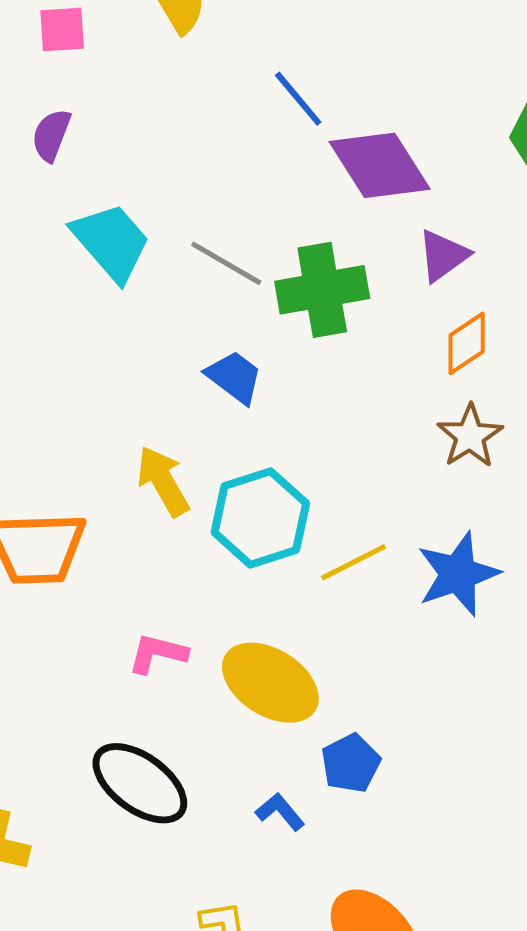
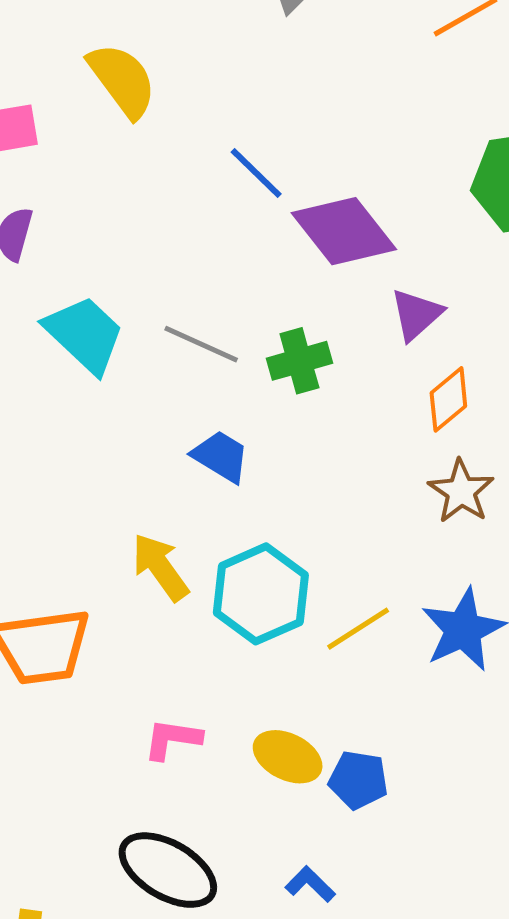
green cross: (322, 290) -> (299, 361), size x0.7
yellow ellipse: (270, 683) -> (288, 757), size x0.7
blue pentagon: (351, 763) -> (358, 780), moved, turned -30

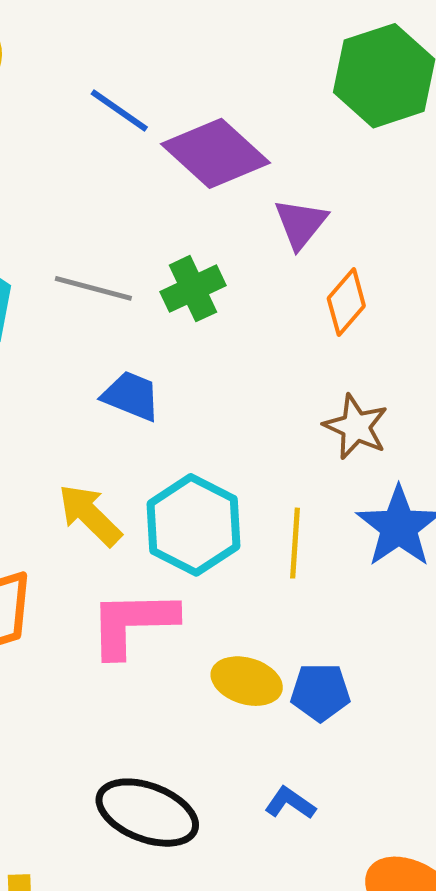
brown star: (461, 491) -> (356, 427), moved
yellow line: (358, 629) -> (295, 543), turned -44
pink L-shape: (172, 739) -> (133, 623), moved, size x1.6

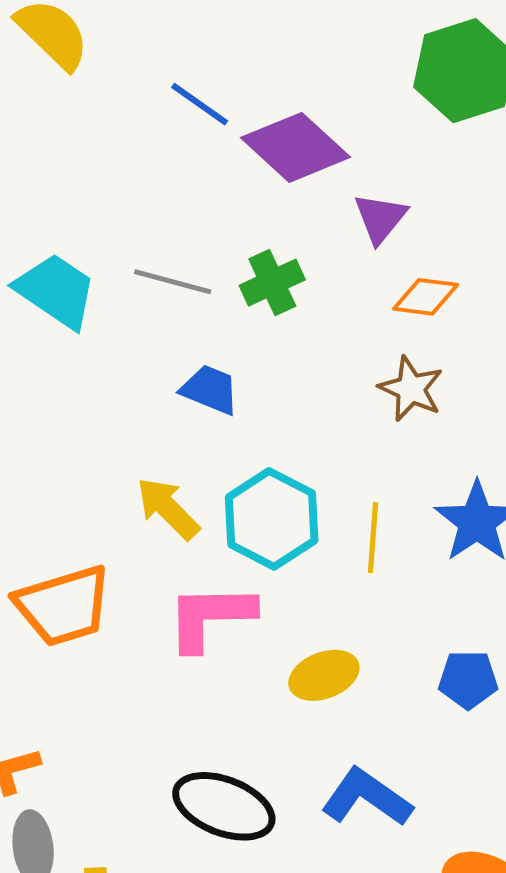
orange diamond: (346, 302) -> (426, 297), turned 56
brown star: (356, 427) -> (411, 389), moved
yellow ellipse: (247, 681) -> (324, 675), turned -38
blue pentagon: (320, 692) -> (468, 680), moved
blue L-shape: (290, 803) -> (367, 798), size x1.8

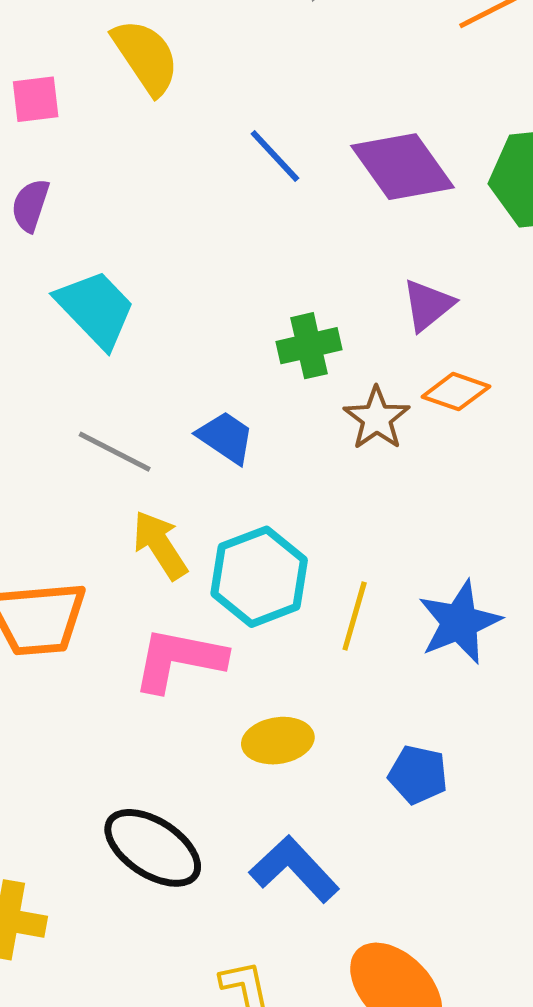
purple diamond: (296, 147) -> (403, 167), moved
gray line: (173, 282) -> (115, 452), moved
brown star: (411, 389) -> (377, 418), moved

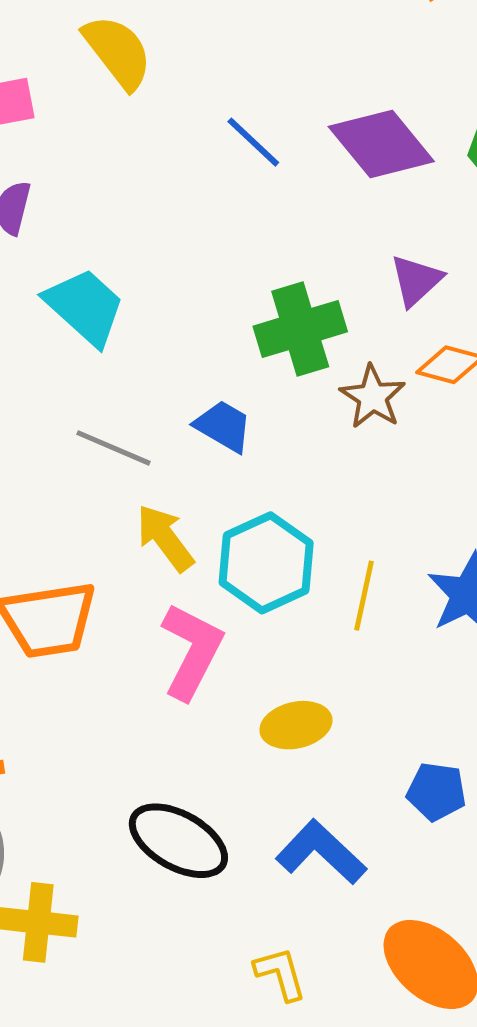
green cross: (309, 346) -> (300, 329), size x1.4
pink L-shape: (179, 660) -> (192, 651), turned 110
blue pentagon: (418, 775) -> (437, 792), moved

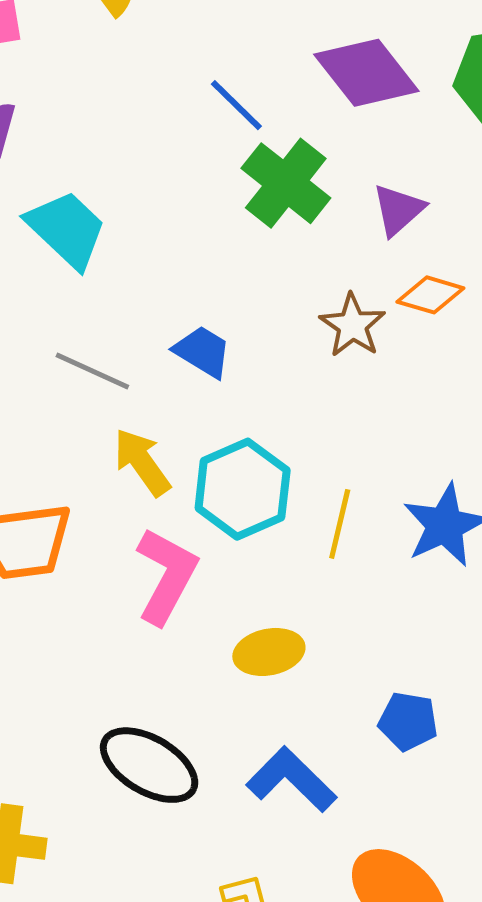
blue line: (253, 142) -> (236, 105), moved
green cross: (300, 329) -> (286, 183), moved, turned -36

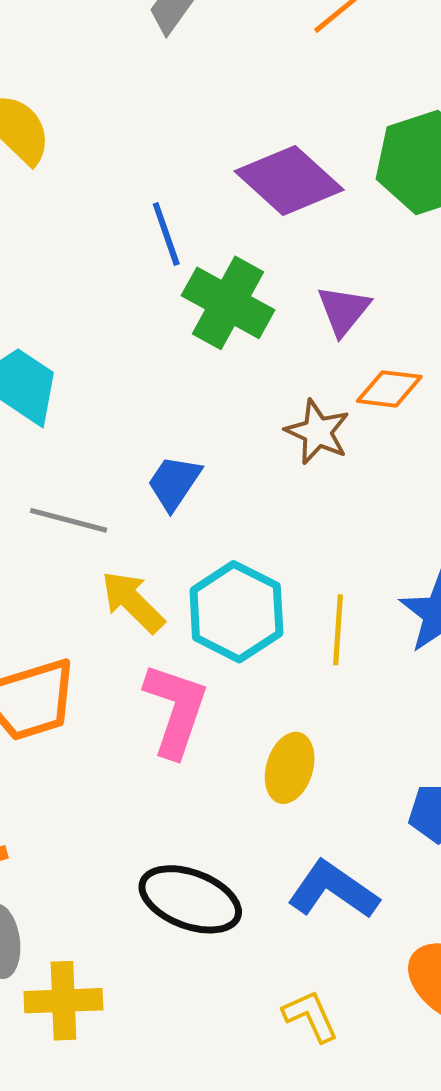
blue line: (236, 105) -> (166, 234), turned 36
blue trapezoid: (203, 352) -> (174, 483), turned -78
yellow ellipse: (269, 652) -> (290, 768), turned -52

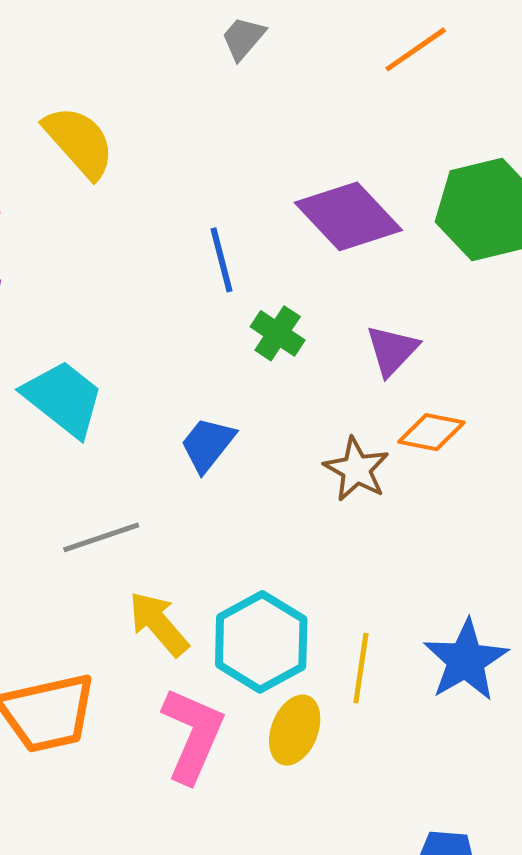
green cross: (228, 303) -> (278, 333), size x0.6
blue trapezoid: (174, 483) -> (208, 444), moved
gray line: (69, 520) -> (101, 537), turned -38
yellow ellipse: (290, 768) -> (295, 730), moved

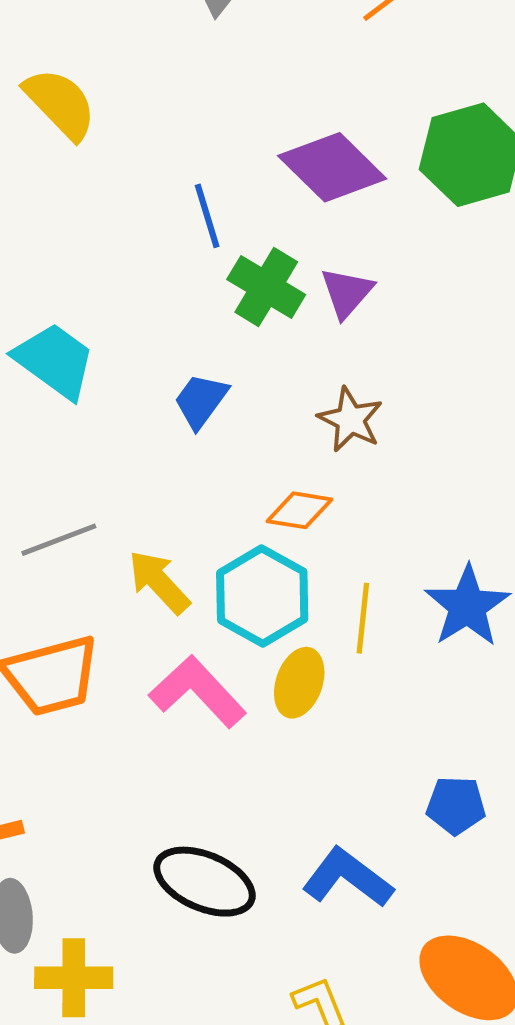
green cross: (278, 333) -> (266, 287), size x1.4
purple triangle: (392, 350) -> (347, 293), moved
orange diamond: (431, 432) -> (299, 510), moved
gray line: (101, 537) -> (59, 540), moved
pink L-shape: (193, 735) -> (198, 692), turned -64

